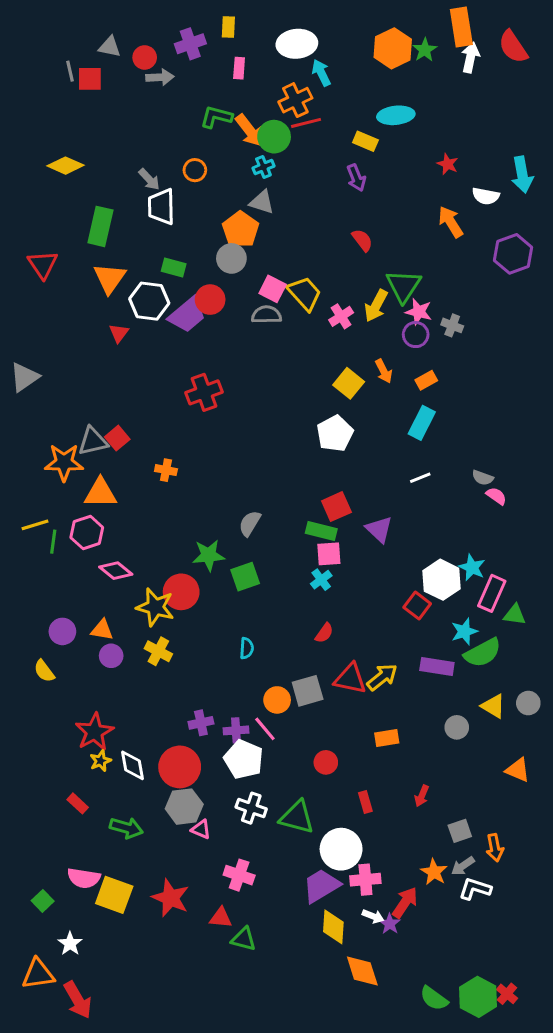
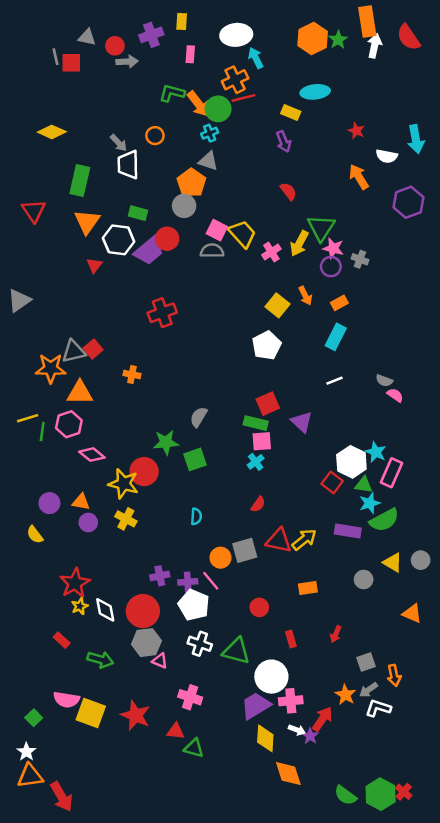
green triangle: (515, 615) -> (364, 485), moved
white star: (70, 944) -> (26, 752), moved

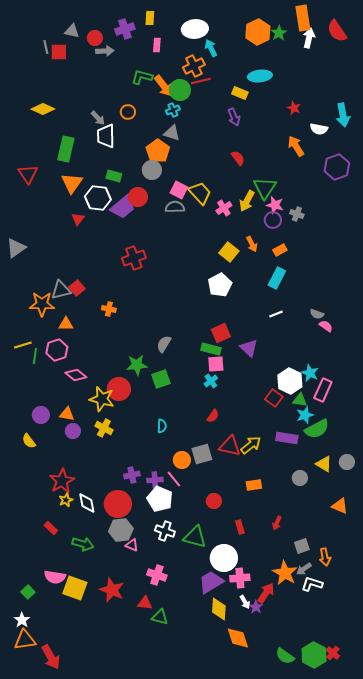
orange triangle: (80, 393) -> (66, 324), size x0.7
orange star: (345, 695) -> (285, 573), size x1.4
white arrow: (297, 730) -> (245, 602), turned 40

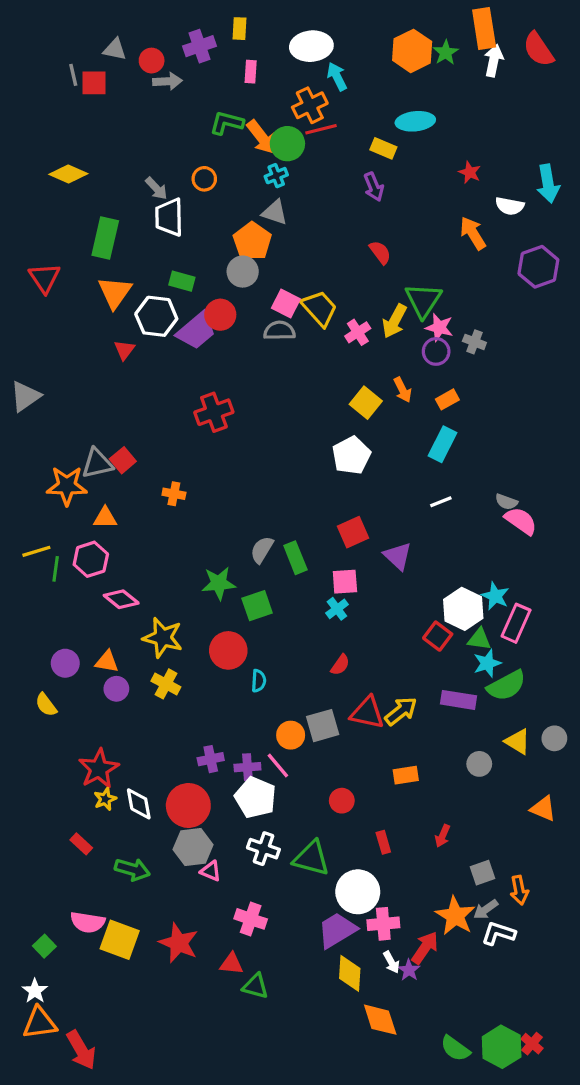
pink semicircle: (326, 326) -> (521, 521), size x1.5
green rectangle: (211, 349) -> (295, 558), moved, turned 54
red circle: (119, 389) -> (228, 650), moved

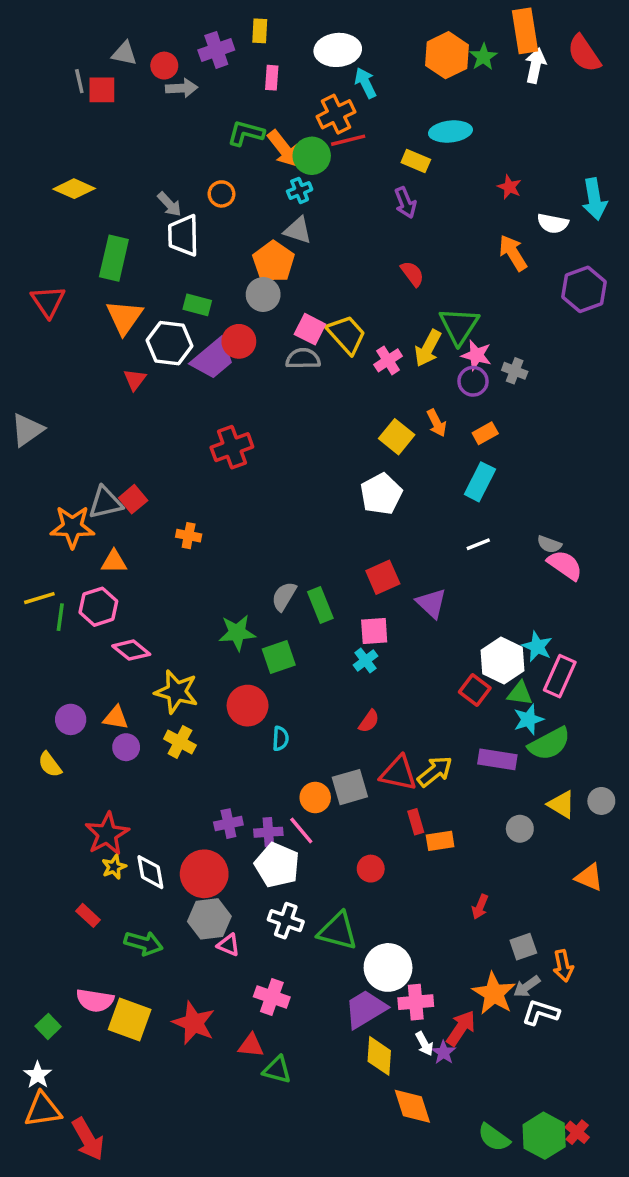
red rectangle: (383, 842) -> (416, 822), moved

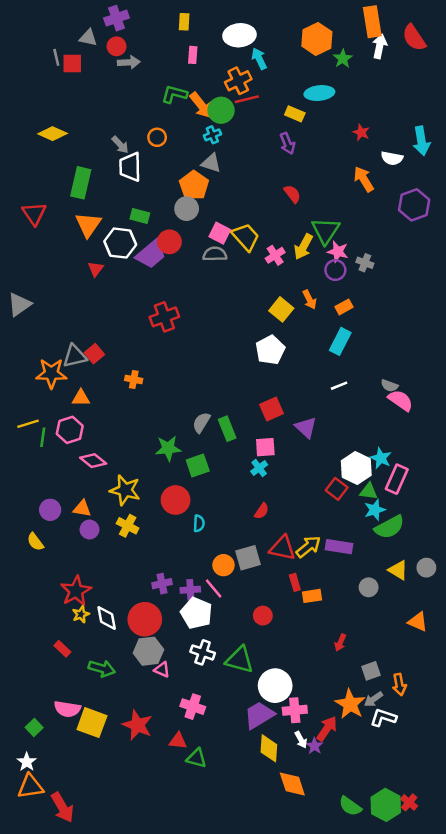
purple cross: (216, 50) -> (117, 18), moved
green star: (483, 57) -> (343, 59), moved
purple rectangle: (497, 759) -> (339, 547), moved

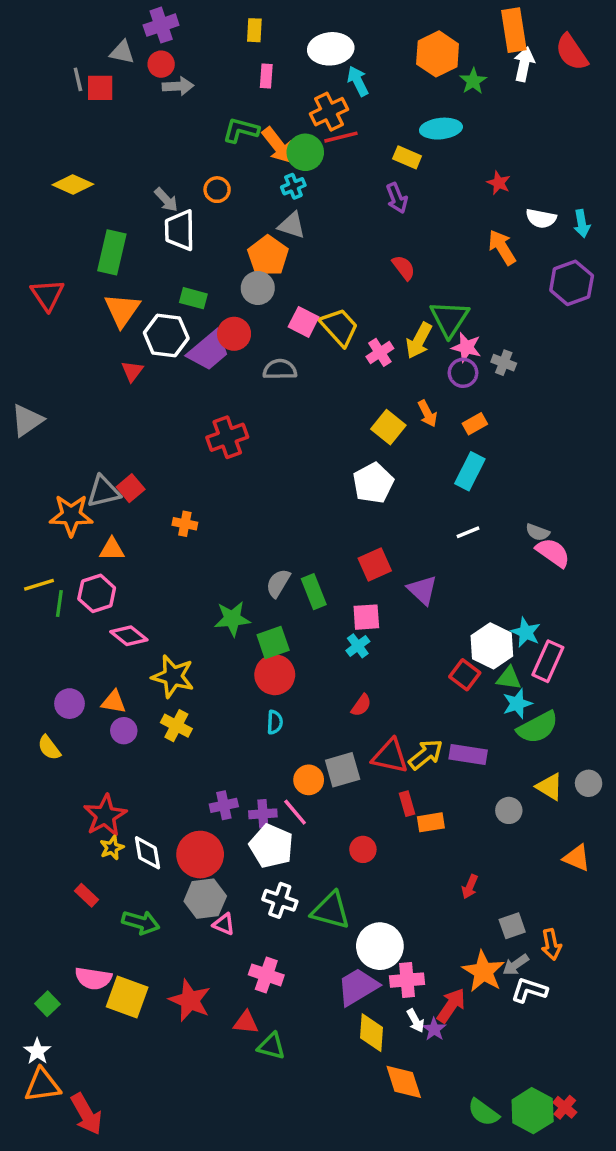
cyan arrow: (421, 141) -> (582, 224), moved, size x0.7
gray semicircle: (215, 254) -> (280, 369), moved
red circle: (176, 500) -> (275, 675), moved

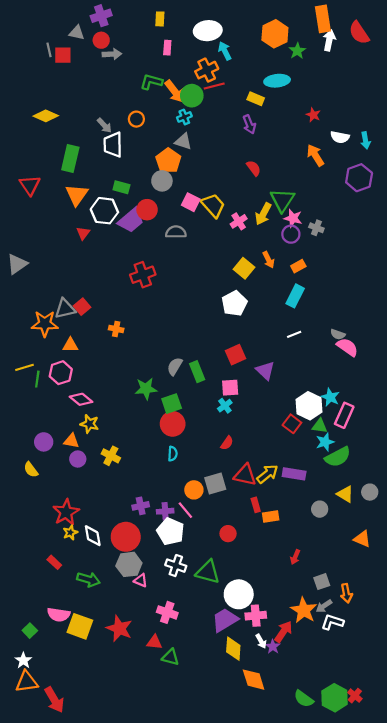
yellow star: (173, 676) -> (89, 424), moved, size x0.7

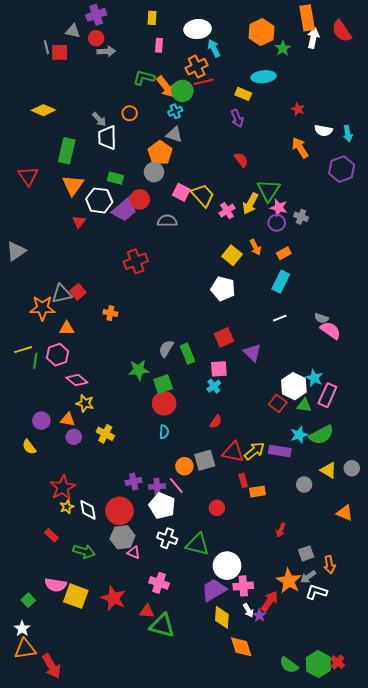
white pentagon: (234, 303) -> (223, 289), turned -30
cyan star: (325, 442) -> (299, 435), moved
green triangle: (170, 657) -> (162, 625), size x1.5

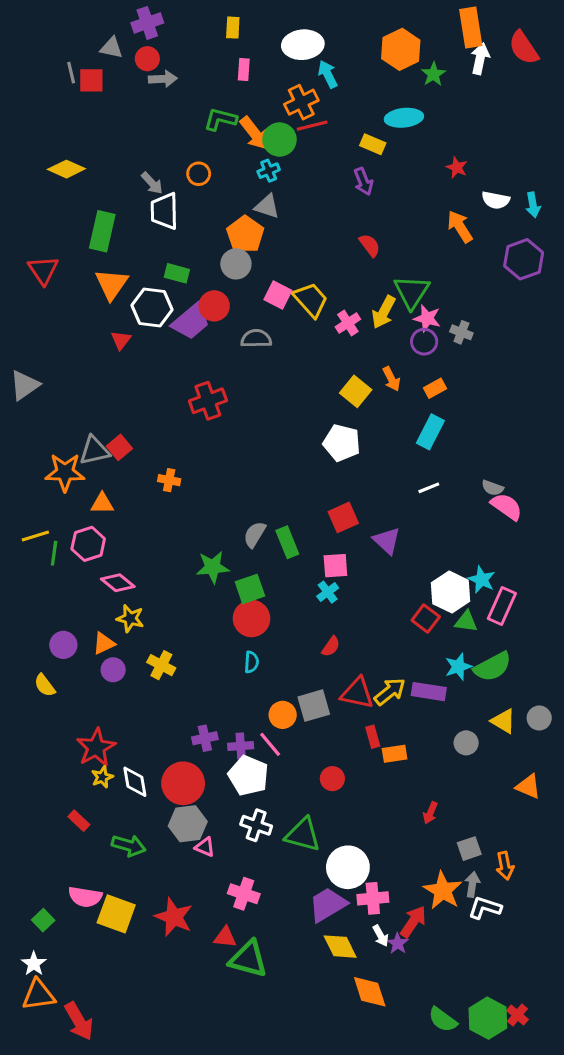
orange triangle: (68, 420) -> (104, 643), turned -35
gray arrow: (308, 577) -> (472, 884), turned 133
yellow diamond: (222, 617) -> (340, 947), turned -30

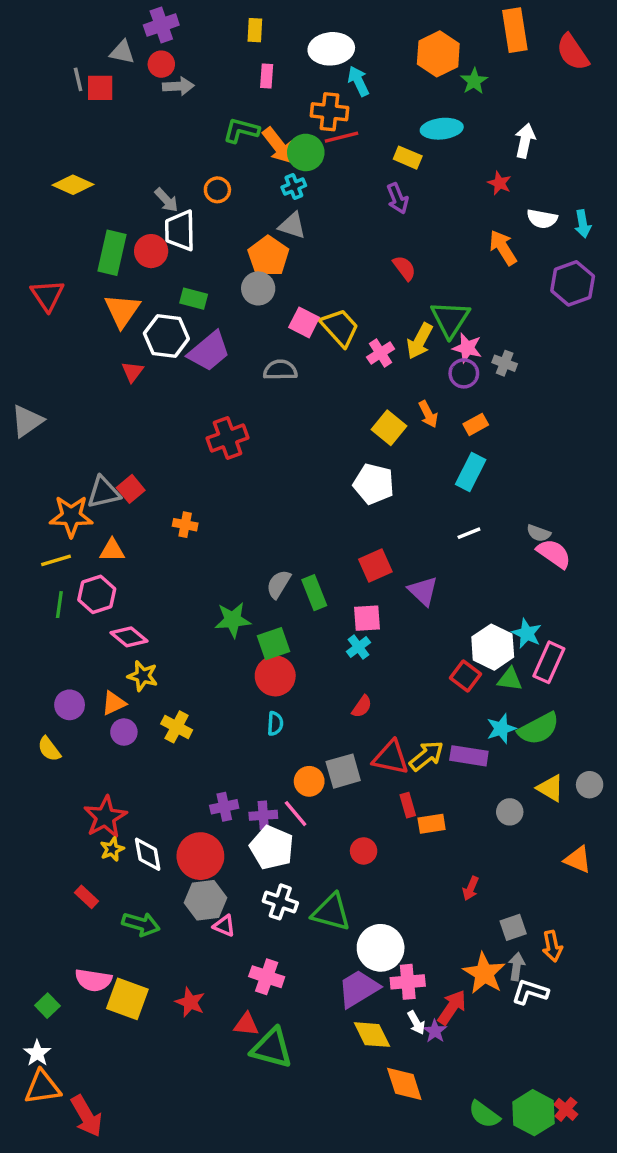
white arrow: (480, 59) -> (525, 141), moved
orange cross: (301, 102) -> (330, 112), turned 32
red circle: (214, 306) -> (151, 251), moved
yellow line: (35, 536) -> (56, 560), moved
red star: (174, 917) -> (190, 1002), size x0.7

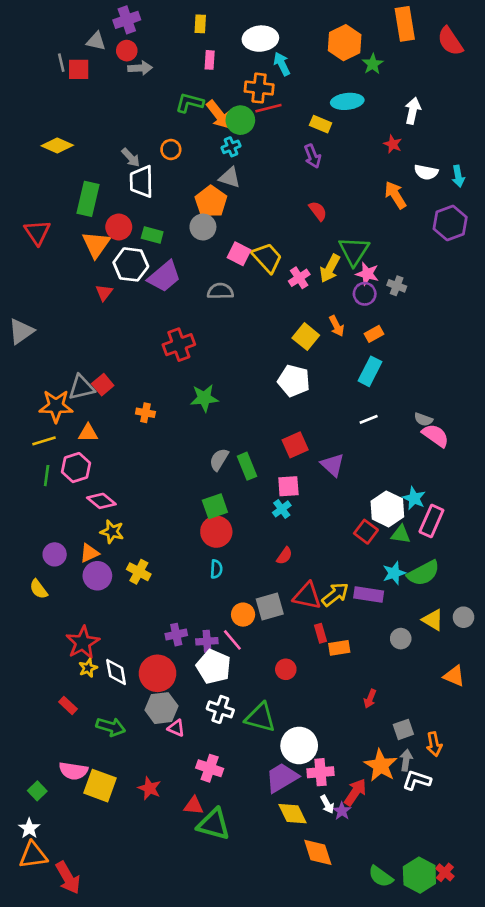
red circle: (151, 251) -> (119, 227), moved
green star: (233, 620) -> (204, 398), moved
purple circle: (124, 732) -> (97, 576), size x1.4

